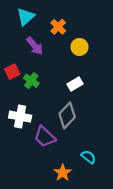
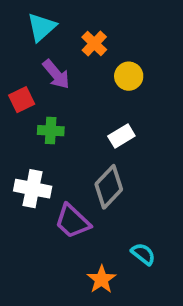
red square: (12, 72) -> (22, 100), moved
green cross: (31, 81) -> (51, 131), turned -32

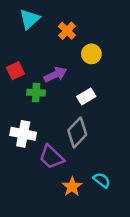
purple arrow: (56, 74) -> (55, 75), moved, turned -75
orange star: (101, 279) -> (72, 187), moved

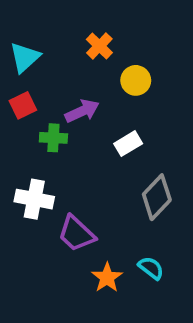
cyan triangle: (30, 19) -> (25, 57), moved
gray diamond: (77, 133) -> (157, 197), moved

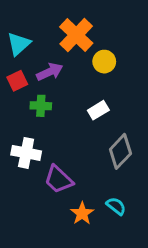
orange cross: (99, 46) -> (76, 35), size x1.6
purple arrow: (82, 111) -> (50, 72), moved

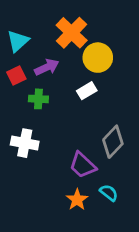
yellow circle: (104, 62) -> (98, 58), size x1.4
white rectangle: (98, 110) -> (87, 91), moved
purple trapezoid: (59, 179) -> (83, 165), moved

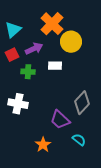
white rectangle: (87, 91) -> (55, 66), moved, turned 32
orange star: (77, 200) -> (43, 145), moved

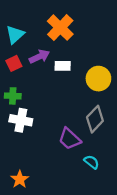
yellow circle: (71, 42) -> (98, 79), moved
white rectangle: (55, 66) -> (63, 66), moved
green cross: (28, 72) -> (13, 96), moved
orange star: (43, 145) -> (20, 179), moved

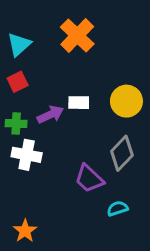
purple arrow: (39, 57) -> (50, 115), moved
white rectangle: (63, 66) -> (79, 103), moved
cyan semicircle: (92, 162) -> (117, 208), turned -56

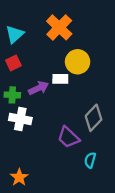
yellow circle: (126, 101) -> (78, 62), moved
cyan semicircle: (117, 208) -> (90, 160), turned -56

